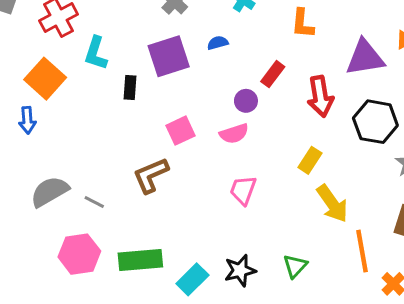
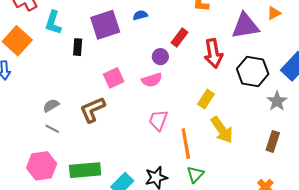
gray semicircle: (50, 192) -> (51, 105), moved, size x0.6
orange line: (362, 251) -> (186, 144), moved

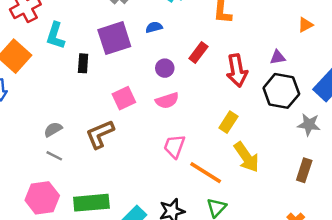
purple triangle: (245, 26) -> (278, 57), moved, size x0.5
purple circle: (160, 57) -> (165, 68), moved
gray star: (277, 101) -> (309, 125), turned -30
orange line: (186, 144) -> (206, 173), turned -48

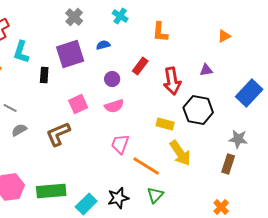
orange triangle: (305, 25) -> (224, 36), moved
black hexagon: (281, 91) -> (198, 110), moved
yellow rectangle: (228, 122) -> (165, 124), turned 72
gray star: (309, 125) -> (238, 139), moved
gray line: (54, 156) -> (10, 108), moved

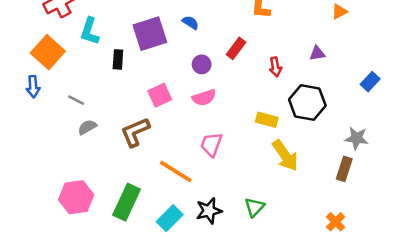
blue semicircle: (103, 45) -> (190, 23), turned 48
red arrow: (172, 81) -> (275, 67), size x0.6
blue rectangle: (249, 93) -> (370, 82), size x0.6
orange line: (146, 166) -> (176, 171), moved
green rectangle: (51, 191) -> (127, 202), turned -60

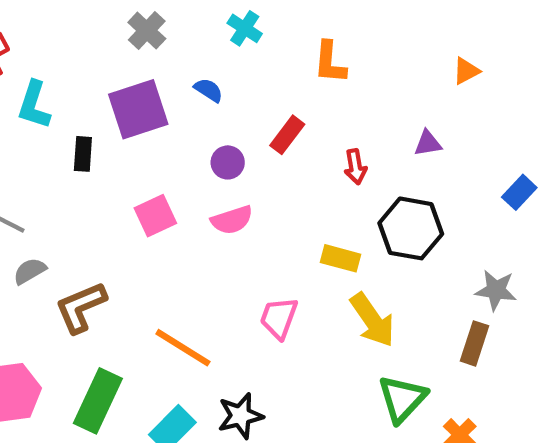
brown L-shape: (135, 132) -> (81, 307), moved
pink trapezoid: (211, 144) -> (279, 318), moved
green triangle: (254, 207) -> (402, 399), moved, size x1.4

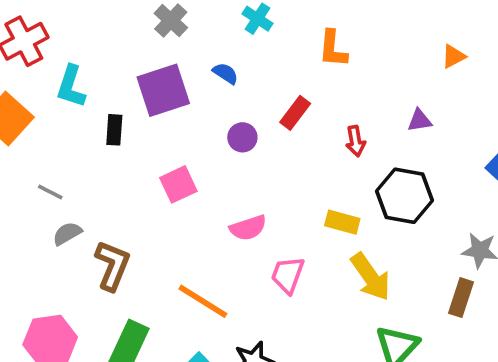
pink semicircle: (232, 220) -> (248, 228), moved
brown L-shape: (81, 307) -> (112, 265), turned 135

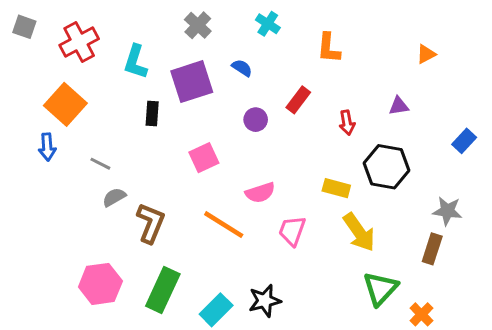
cyan L-shape: (71, 86) -> (135, 62), moved
orange line: (203, 301) -> (224, 225), moved

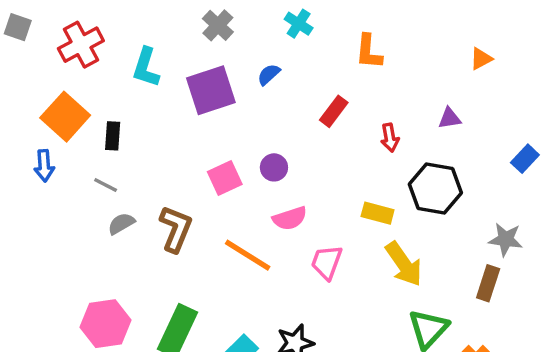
blue semicircle: (242, 68) -> (269, 74), turned -75
black rectangle: (152, 114) -> (113, 136), moved
purple circle: (256, 120) -> (274, 167), moved
brown L-shape: (151, 223) -> (176, 229), moved

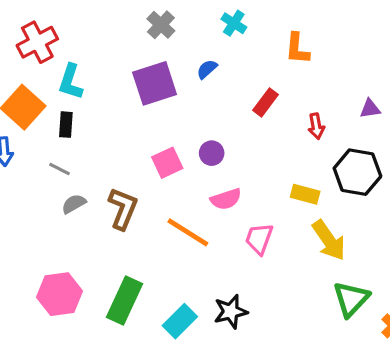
cyan L-shape: (146, 67) -> (71, 82), moved

